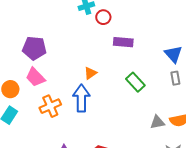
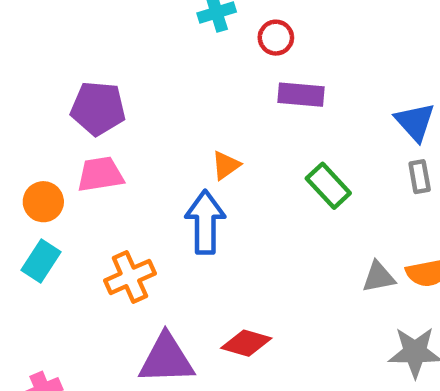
red circle: (103, 17) -> (276, 38), moved
pink trapezoid: (35, 77) -> (100, 174), turned 125
orange cross: (50, 106) -> (130, 277), moved

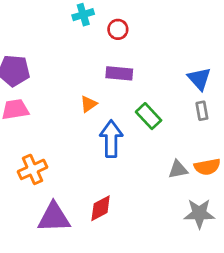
purple rectangle: (301, 95) -> (119, 73), moved
blue arrow: (205, 222) -> (111, 139), moved
red diamond: (246, 343) -> (101, 208), turned -44

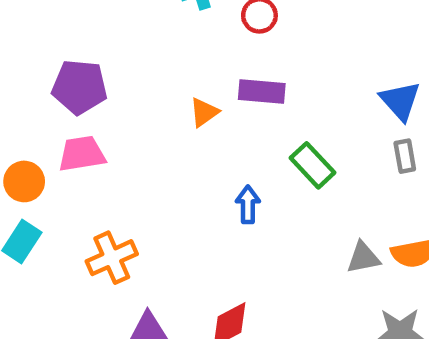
orange triangle: (89, 104) -> (204, 112), moved
blue arrow: (111, 139) -> (248, 205), size x0.6

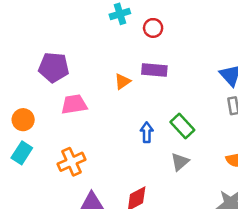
pink trapezoid: (82, 154) -> (74, 104), moved
green rectangle: (313, 165) -> (182, 126), moved
gray triangle: (363, 258) -> (180, 162), moved, turned -30

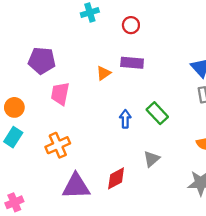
cyan cross: (120, 14) -> (90, 13), moved
pink trapezoid: (74, 104) -> (60, 94), turned -70
gray triangle: (180, 162) -> (152, 159), moved

